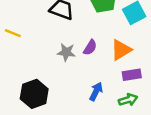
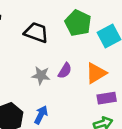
blue arrow: (96, 91) -> (41, 115), moved

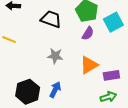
purple semicircle: (65, 71) -> (88, 33), moved
orange triangle: (96, 73) -> (89, 65), moved

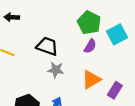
black trapezoid: (51, 19) -> (47, 46), moved
purple rectangle: (111, 75) -> (115, 90), turned -49

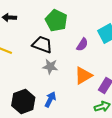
green pentagon: (89, 23) -> (56, 21), moved

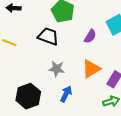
gray star: (50, 67) -> (57, 69), moved
blue arrow: (50, 100) -> (66, 94), moved

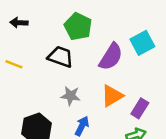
purple semicircle: (90, 36) -> (111, 57), size x1.6

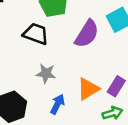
orange triangle: (112, 96) -> (88, 89), moved

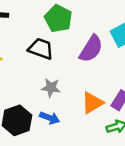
blue arrow: (57, 104) -> (50, 118), moved, turned 84

